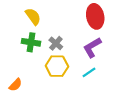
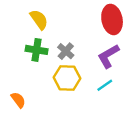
orange semicircle: (15, 85) -> (18, 100), turned -80

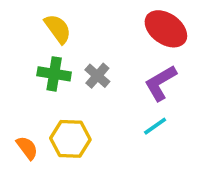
red ellipse: (112, 19) -> (166, 29), turned -44
yellow hexagon: (67, 78) -> (70, 139), moved

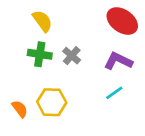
purple L-shape: (160, 83) -> (118, 61), turned 56

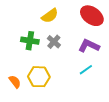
yellow semicircle: (42, 21) -> (50, 16), moved, turned 90

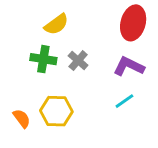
yellow semicircle: (50, 16) -> (56, 24), moved
red ellipse: (92, 16) -> (133, 23), turned 70

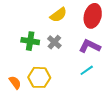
yellow semicircle: (56, 24) -> (58, 15), moved

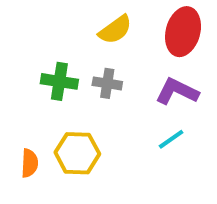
gray cross: (54, 42) -> (107, 83), turned -32
orange semicircle: (15, 82) -> (30, 163), turned 40

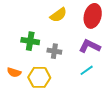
gray cross: (107, 83) -> (54, 51), moved
orange semicircle: (30, 163) -> (14, 72), moved, turned 104

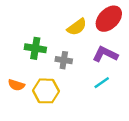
yellow semicircle: (58, 15) -> (77, 27), moved
red ellipse: (93, 16) -> (109, 19), turned 30

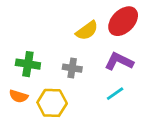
green cross: (35, 48) -> (28, 64), moved

